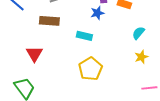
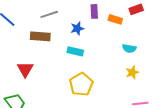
blue star: (97, 13) -> (77, 28), moved
cyan semicircle: (138, 33) -> (129, 48), turned -120

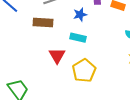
red triangle: (25, 69) -> (57, 56), moved

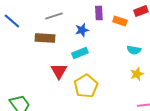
cyan rectangle: (78, 38) -> (80, 53), turned -35

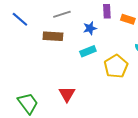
red triangle: (59, 71) -> (67, 94), moved
yellow pentagon: (86, 86) -> (116, 66), moved

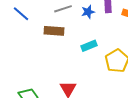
blue star: (90, 28) -> (88, 12), moved

